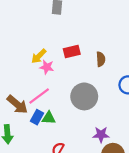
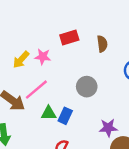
yellow arrow: (39, 56) -> (21, 60), moved
gray circle: (84, 96) -> (87, 87), size x0.7
blue rectangle: (37, 117) -> (65, 116), moved

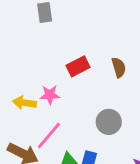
yellow arrow: (21, 60) -> (24, 103), turned 66

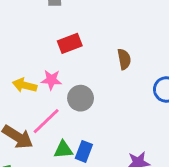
red rectangle: (78, 66) -> (70, 43), moved
gray circle: (109, 122) -> (81, 98), moved

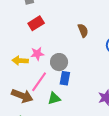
red rectangle: (70, 43) -> (36, 23), moved
blue rectangle: (84, 151) -> (65, 78), moved

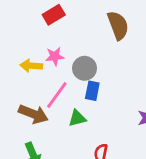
brown semicircle: (83, 30) -> (118, 25), size x1.5

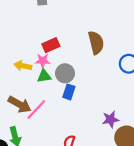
red rectangle: (54, 15) -> (51, 45), moved
pink line: (57, 95) -> (36, 109), moved
green triangle: (77, 118) -> (44, 76), moved

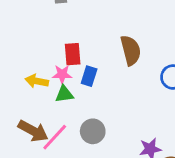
red rectangle: (51, 45) -> (73, 54), turned -70
gray circle: (65, 73) -> (93, 131), moved
blue rectangle: (69, 92) -> (89, 76), moved

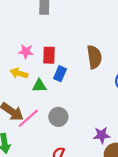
pink star: (62, 74) -> (26, 52), moved

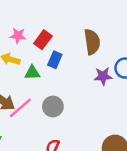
red rectangle: (49, 55) -> (43, 40), turned 35
purple star: (102, 135) -> (103, 76), moved

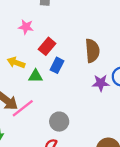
pink star: (18, 36) -> (26, 27), moved
gray circle: (53, 107) -> (59, 122), moved

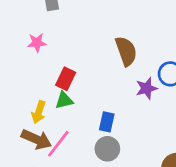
red rectangle: (47, 46) -> (66, 79), moved
yellow arrow: (16, 63) -> (39, 112), moved, turned -77
blue rectangle: (57, 65) -> (107, 122), moved

